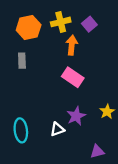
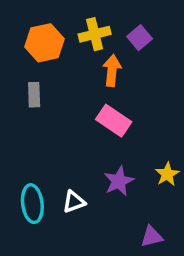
white triangle: (57, 129) -> (74, 202), moved

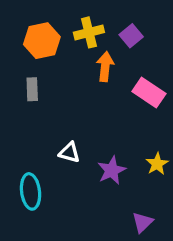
pink rectangle: (114, 121) -> (149, 92), moved
white triangle: (74, 202) -> (69, 153), moved, turned 35
purple triangle: (152, 236) -> (142, 222), turned -30

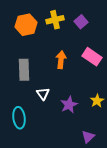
orange arrow: (105, 67) -> (61, 60), moved
gray rectangle: (32, 89) -> (24, 70), moved, size x1.5
white triangle: (69, 153) -> (43, 94), turned 40

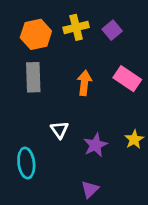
gray rectangle: (24, 70) -> (33, 77), moved
purple triangle: (88, 137) -> (90, 189), moved

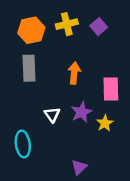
pink rectangle: (127, 79) -> (111, 89), moved, turned 55
yellow star: (134, 139) -> (105, 123), moved
purple star: (95, 145) -> (82, 112), moved

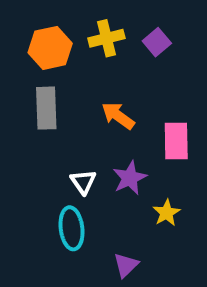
orange arrow: (74, 73) -> (118, 116), turned -60
yellow star: (105, 123) -> (167, 213), moved
cyan ellipse: (23, 144) -> (72, 228), moved

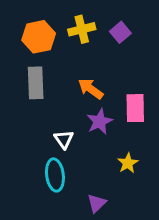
purple star: (130, 178) -> (100, 121), moved

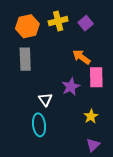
orange arrow: (91, 89) -> (81, 57), moved
purple triangle: (97, 203) -> (93, 145), moved

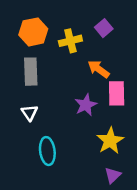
yellow cross: (58, 21) -> (70, 41), moved
white triangle: (45, 99) -> (29, 113), moved
yellow star: (91, 116) -> (110, 141), size x1.5

